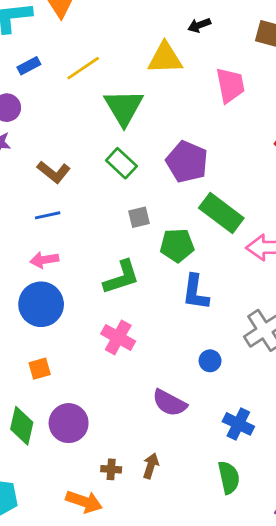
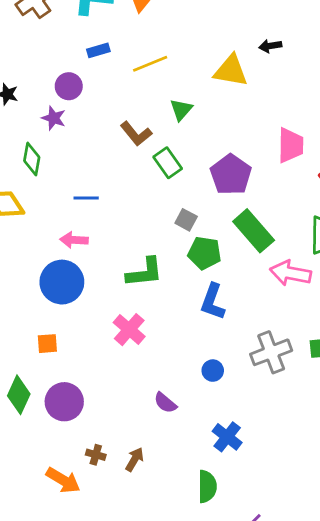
pink trapezoid: (230, 85) -> (291, 145), moved
green triangle: (124, 107) -> (181, 110), size x0.6
brown L-shape: (54, 172) -> (136, 134), moved
gray square: (139, 217) -> (186, 220), moved, turned 30
purple semicircle: (170, 403) -> (165, 403), size x0.7

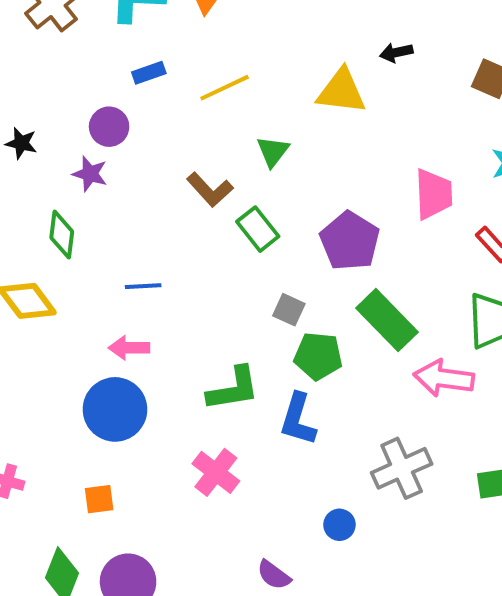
blue L-shape: (213, 302) -> (298, 419), moved
gray cross: (271, 352) -> (402, 468), moved

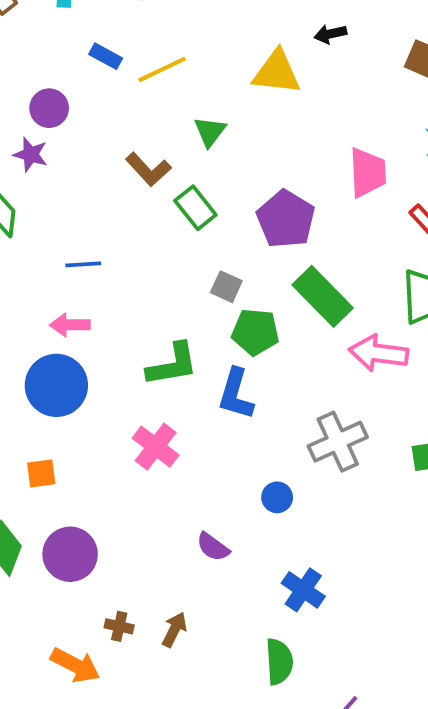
blue rectangle: (149, 73) -> (106, 56), moved, turned 48

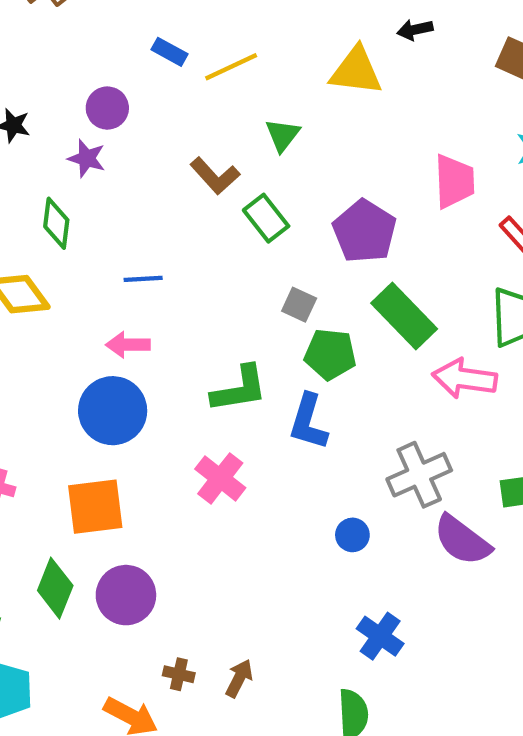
orange square: (41, 473) -> (95, 507), size x1.8
purple semicircle: (213, 547) -> (462, 540), moved, size x1.6

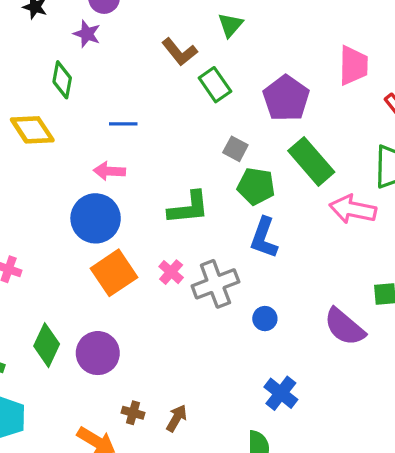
blue L-shape: (308, 422) -> (264, 238), moved
gray cross: (419, 475) -> (215, 284), moved
pink cross: (220, 478) -> (171, 272), size x0.7
orange square: (95, 507) -> (114, 273), moved, turned -30

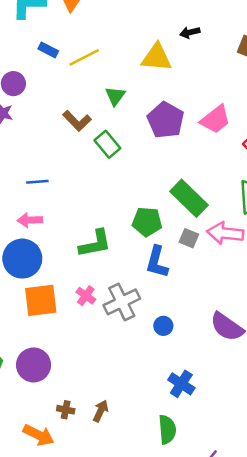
pink trapezoid: (353, 66) -> (215, 119), turned 56
purple pentagon: (286, 98) -> (166, 120), moved
gray square: (235, 149) -> (189, 238), moved
orange square: (114, 273) -> (41, 300), turned 32

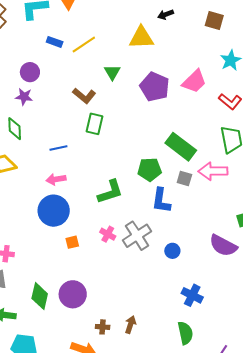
green rectangle: (107, 144) -> (95, 124), moved, turned 60
orange square: (41, 300) -> (72, 242), size x0.5

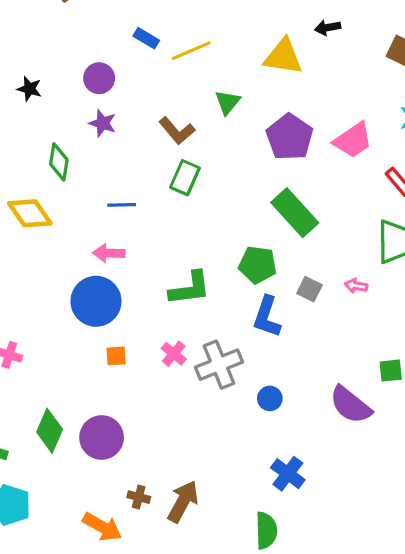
purple star: (24, 97) -> (103, 123), moved
green rectangle: (181, 147) -> (295, 213), moved
pink arrow: (213, 171) -> (356, 286), size x0.5
brown arrow: (130, 325) -> (183, 501), size x1.5

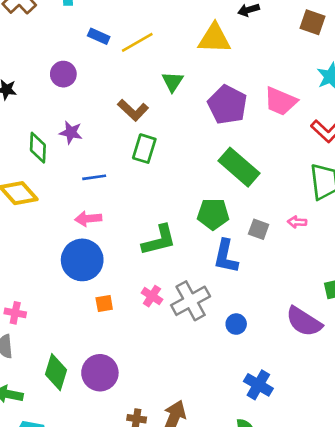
purple star: (103, 123) -> (71, 132), moved
pink trapezoid: (353, 140) -> (281, 101), turned 64

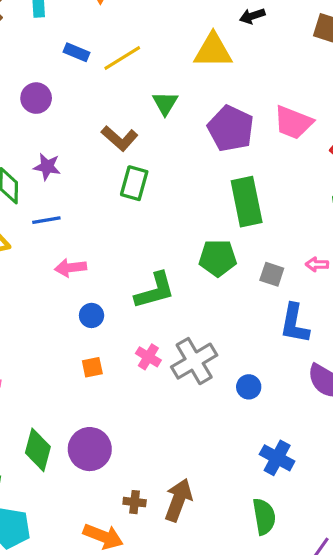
green rectangle: (239, 167) -> (247, 202), turned 39
blue line: (94, 177) -> (46, 220), moved
blue L-shape: (226, 256) -> (295, 324), moved
blue circle: (82, 260) -> (92, 315), moved, size x0.5

